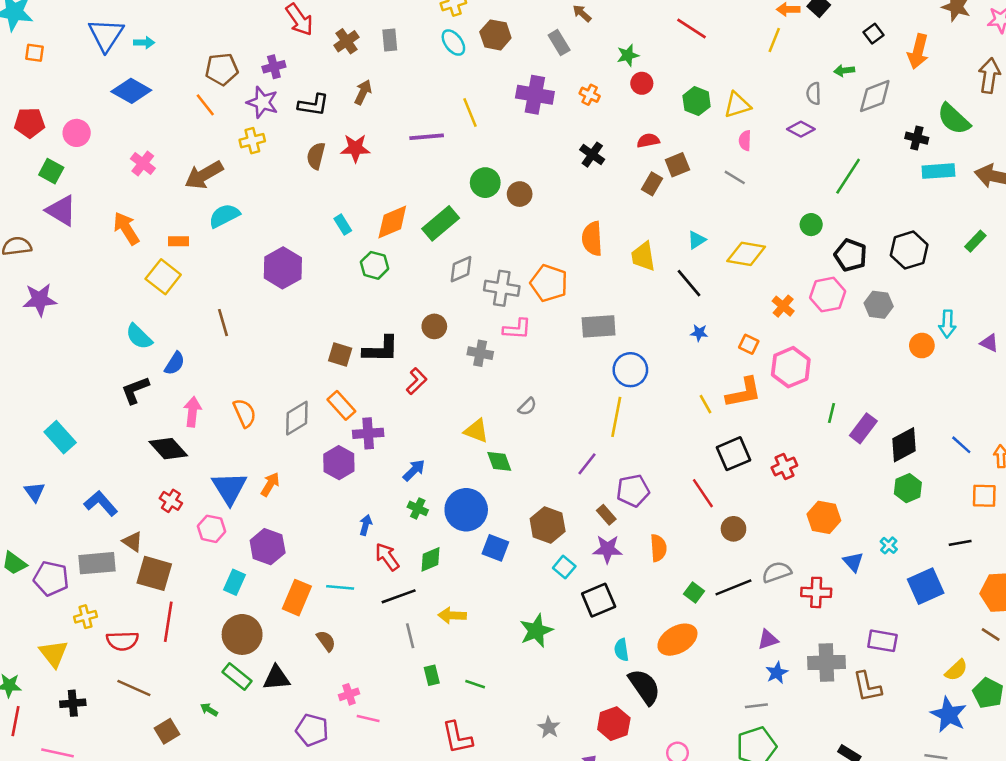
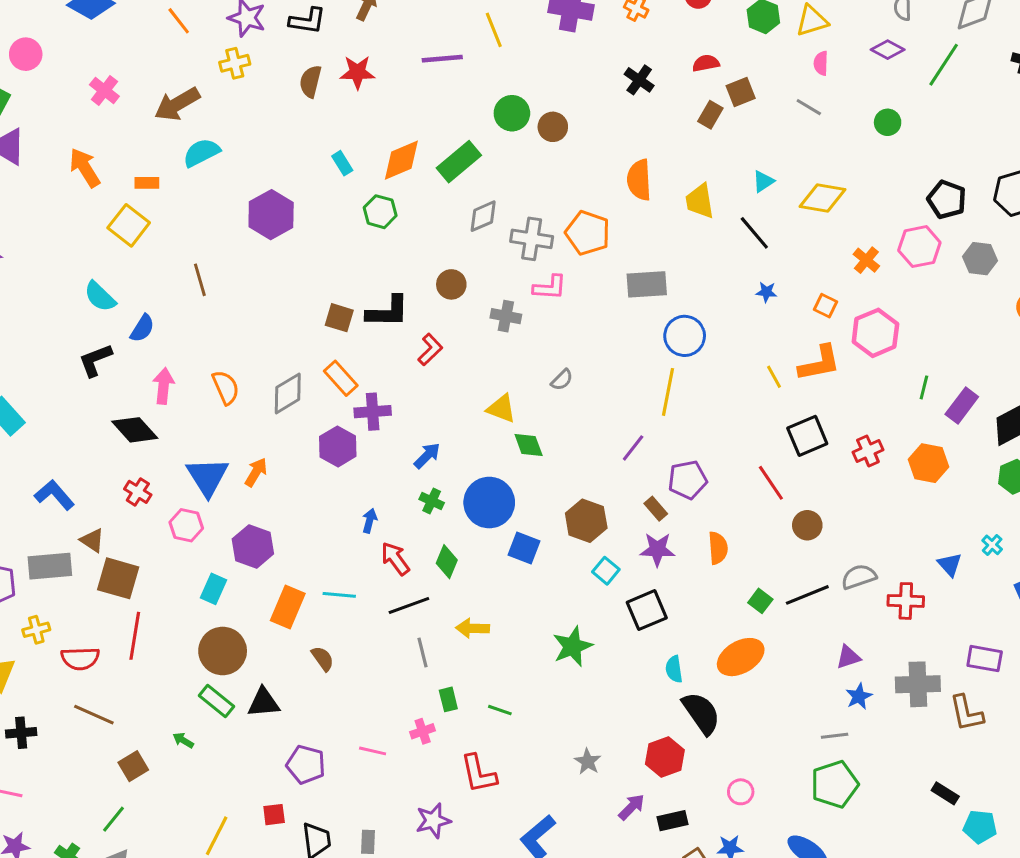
green line: (848, 176) -> (944, 65), moved
green circle: (811, 225) -> (888, 122), moved
orange hexagon: (824, 517) -> (928, 463), moved
green diamond: (431, 559) -> (447, 562), turned -44
pink cross: (349, 694) -> (423, 731), moved

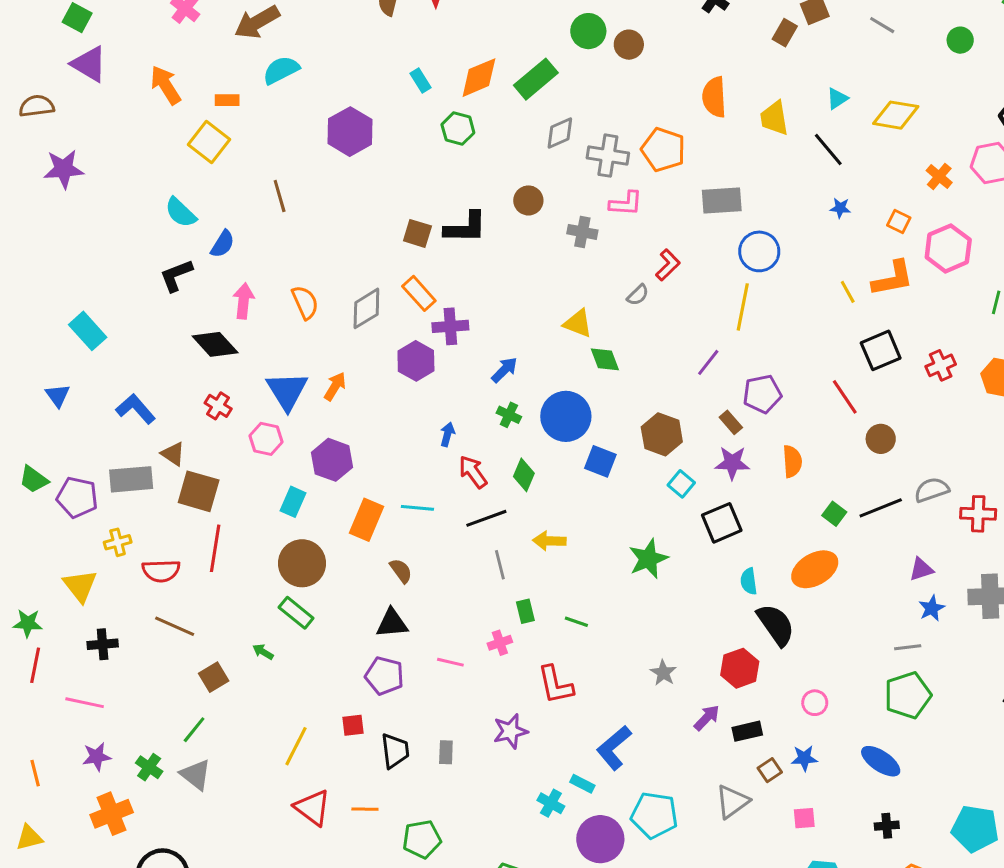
red L-shape: (430, 350) -> (668, 265), moved
black triangle: (263, 702) -> (392, 623), moved

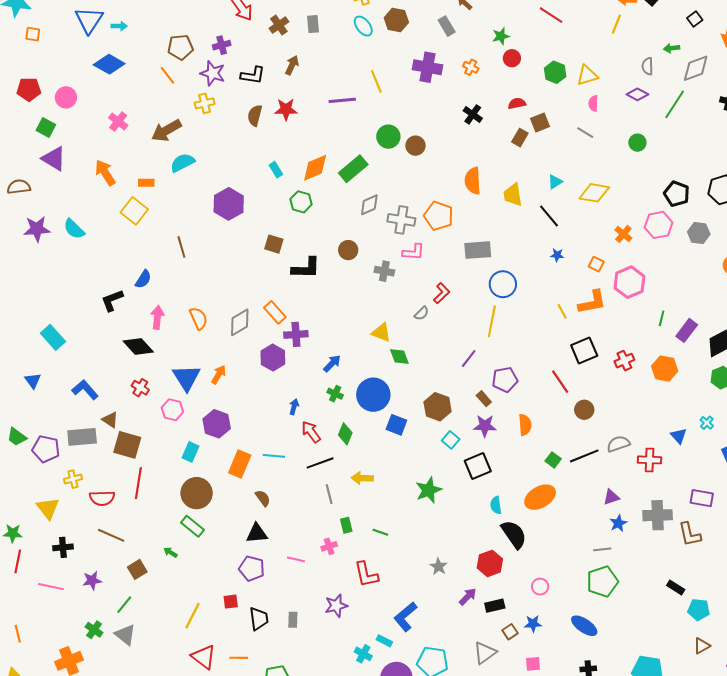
cyan semicircle: (181, 212) -> (74, 229), moved
brown square: (417, 233) -> (274, 244), moved
purple star: (97, 757) -> (92, 581), moved

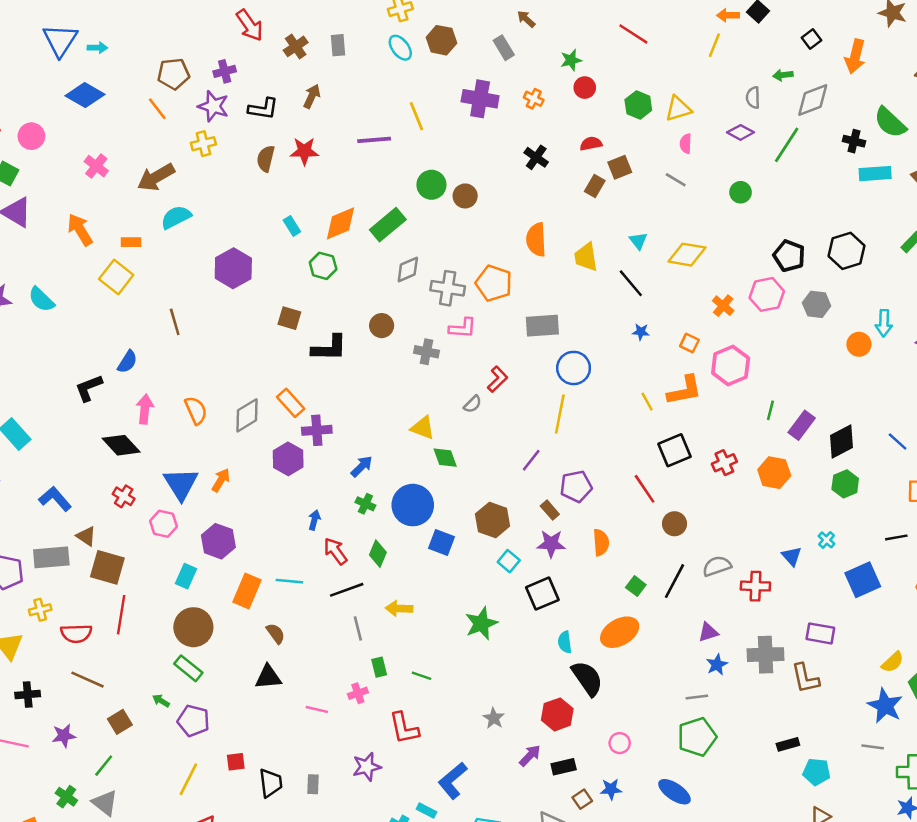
cyan triangle: (555, 182) -> (638, 241), turned -35
black line: (584, 456) -> (674, 581), turned -40
purple pentagon: (252, 568) -> (193, 721), moved
black rectangle: (676, 588) -> (788, 744), turned -48

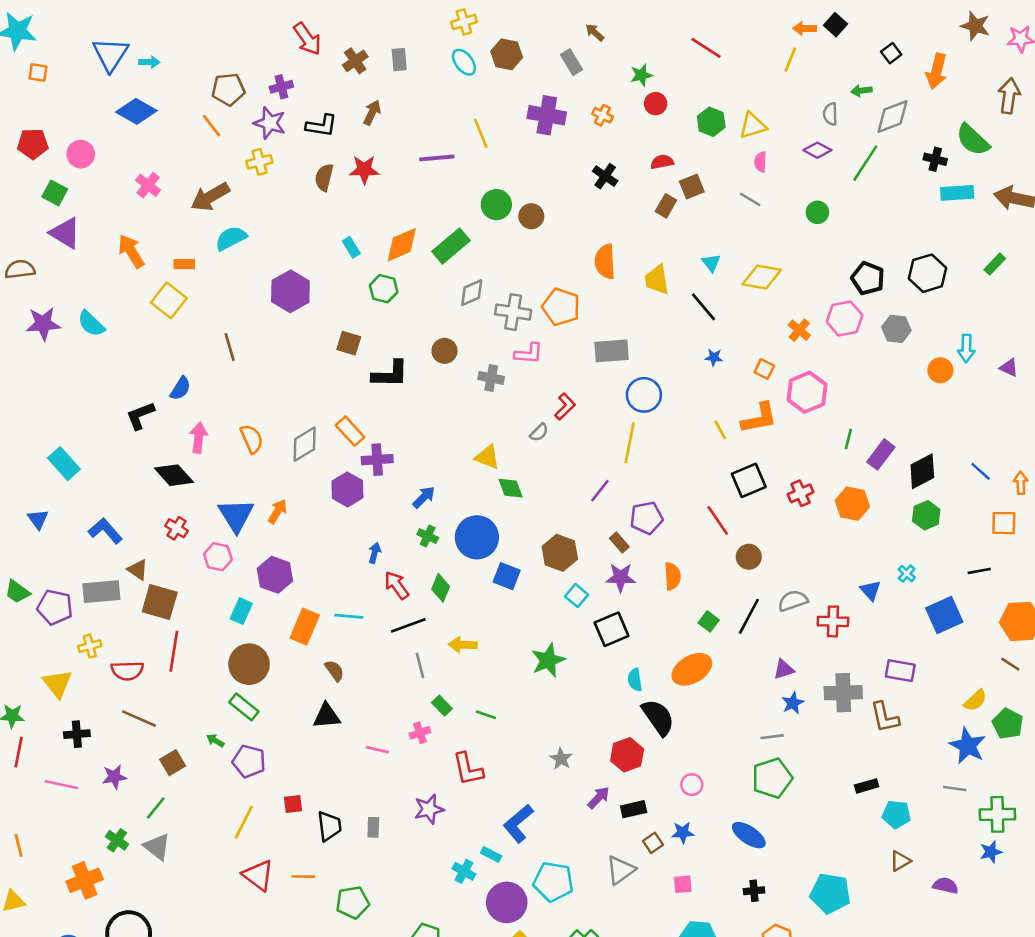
green rectangle: (379, 667) -> (442, 706), turned -30

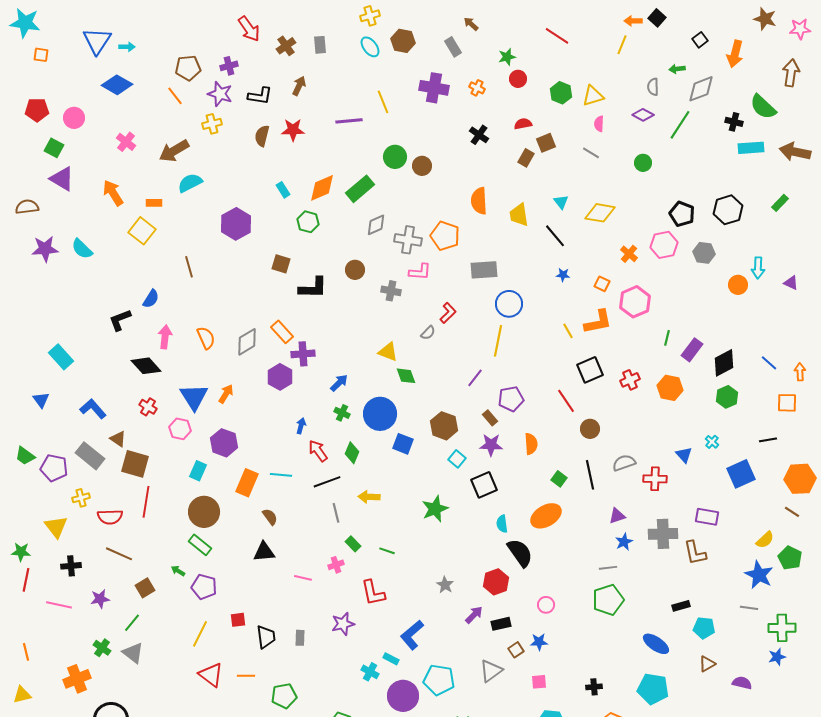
gray rectangle: (101, 592) -> (90, 456), turned 44
black line: (749, 616) -> (590, 475), turned -40
blue ellipse: (749, 835) -> (656, 644), moved

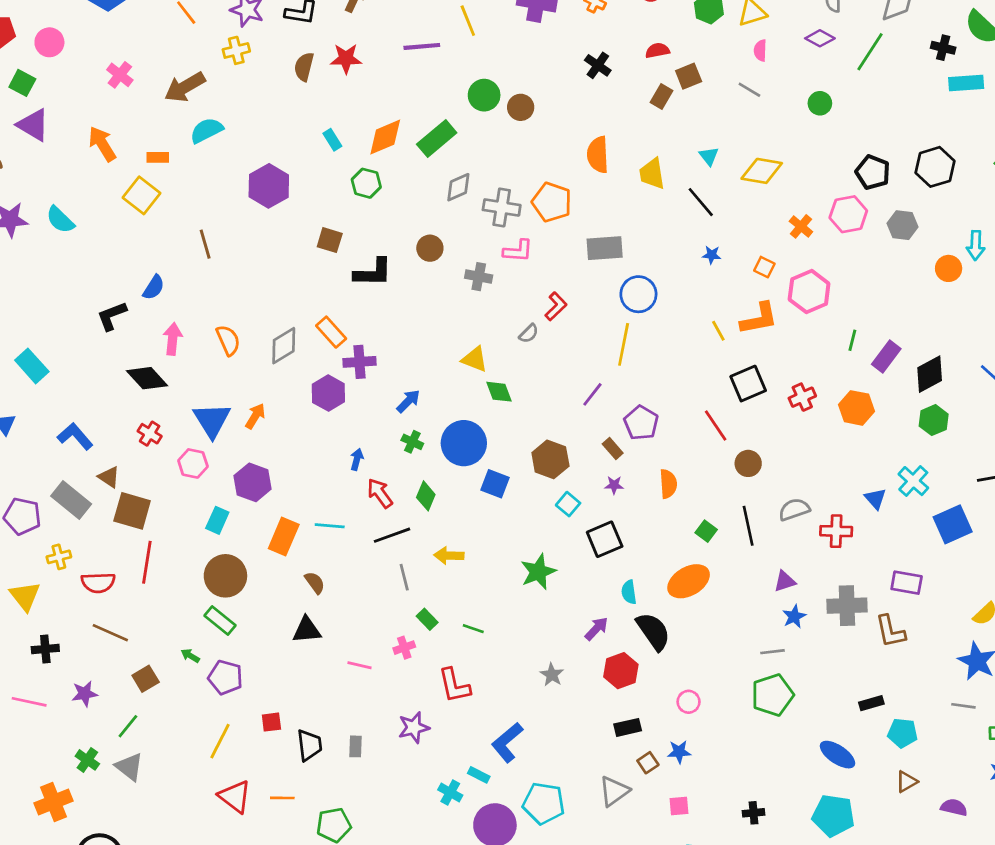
purple pentagon: (511, 399) -> (641, 423), turned -30
cyan cross: (712, 442) -> (913, 481), size x1.6
purple star: (491, 445) -> (614, 485), size x0.6
purple arrow: (474, 615) -> (596, 629), moved

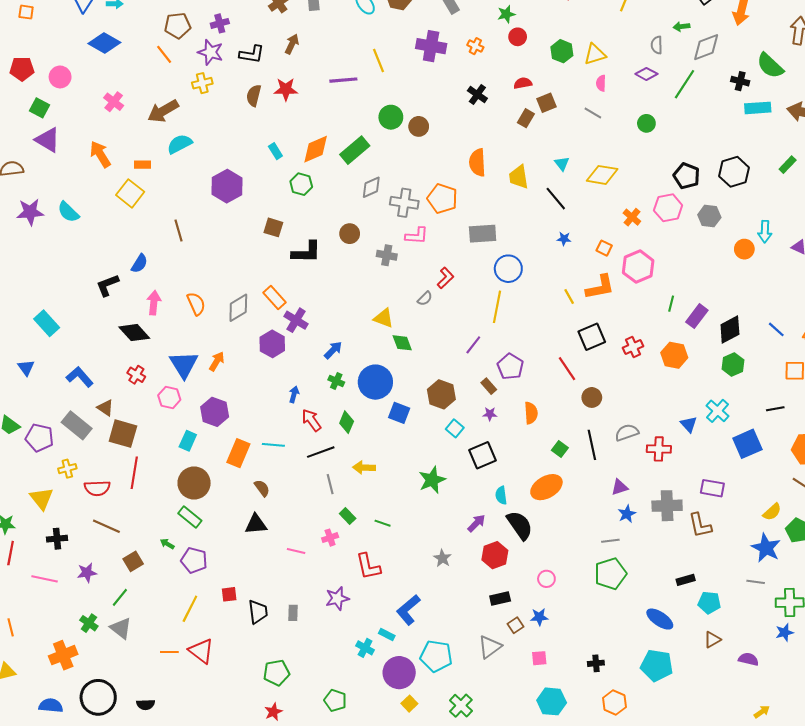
purple cross: (360, 362) -> (296, 320), turned 35
orange line: (282, 798) -> (169, 652), moved

